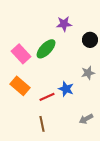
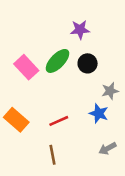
black circle: (90, 40) -> (88, 63), moved
orange rectangle: (20, 86) -> (16, 120), moved
blue star: (66, 89) -> (99, 113), moved

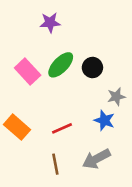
purple star: (80, 30) -> (50, 23), moved
gray arrow: (108, 148) -> (96, 159), moved, size x1.5

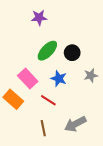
pink rectangle: (28, 71) -> (28, 79), moved
blue star: (104, 120) -> (59, 79), moved
red line: (62, 128) -> (48, 100), turned 56

